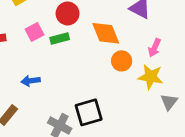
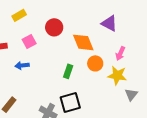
green rectangle: (60, 39) -> (68, 71), moved, turned -56
blue arrow: (31, 81) -> (22, 65), moved

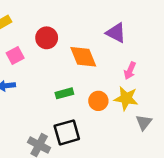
orange circle: (95, 63) -> (98, 101), moved
green rectangle: (68, 71) -> (64, 93), turned 56

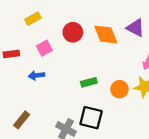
orange diamond: (83, 57) -> (106, 35), moved
black square: (67, 132) -> (91, 118), turned 30

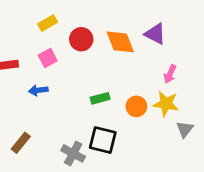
yellow rectangle: (33, 19) -> (48, 23), moved

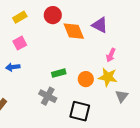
red circle: (81, 39) -> (53, 15), moved
black square: (103, 140) -> (80, 111), moved
gray cross: (73, 153) -> (48, 96), moved

